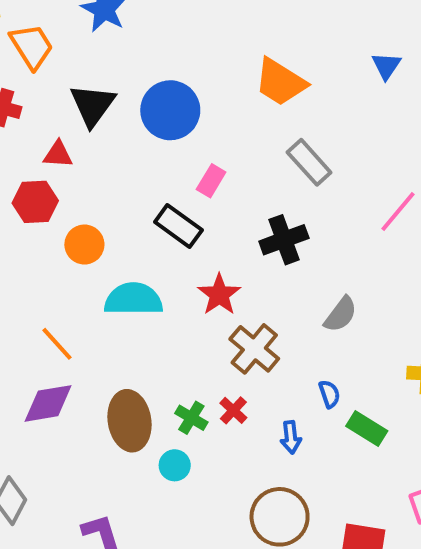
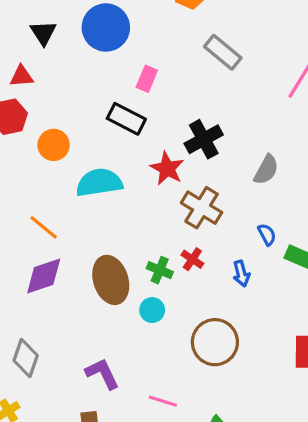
black triangle: (93, 105) -> (43, 33), size x0.7
black cross: (284, 240) -> (204, 139), moved
brown circle: (280, 517) -> (215, 342), moved

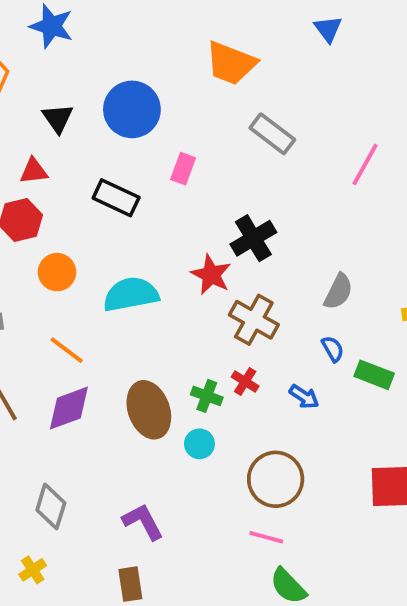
black rectangle: (126, 119) -> (116, 198), moved
orange circle: (54, 145) -> (57, 272), moved
gray semicircle: (266, 170) -> (338, 292), moved
blue arrow: (241, 274) -> (304, 397), turned -40
pink line: (163, 401) -> (266, 537), moved

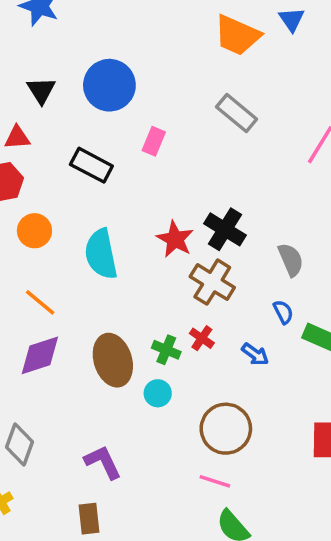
orange trapezoid: (231, 63) -> (237, 35), moved
black cross: (253, 238) -> (225, 229), moved, turned -30
gray semicircle: (338, 292) -> (291, 260), turned -52
cyan semicircle: (131, 294) -> (101, 254), turned -93

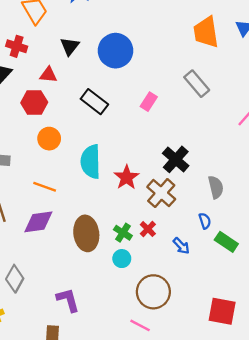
orange trapezoid: (237, 35) -> (206, 32), turned 48
pink rectangle: (154, 141) -> (149, 102), moved
red star: (175, 239) -> (127, 177), moved
orange line: (40, 302) -> (45, 187), turned -30
cyan circle: (158, 393) -> (122, 259), moved

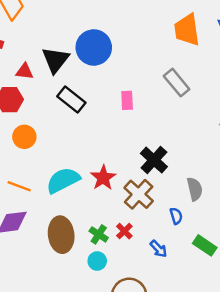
black triangle: (70, 46) -> (55, 60), moved, size x1.4
pink rectangle: (149, 102) -> (127, 100), turned -36
cyan semicircle: (91, 162) -> (63, 180), moved, turned 64
blue semicircle: (205, 221) -> (176, 216), moved

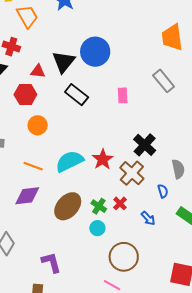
brown ellipse: (61, 235) -> (68, 206), turned 48

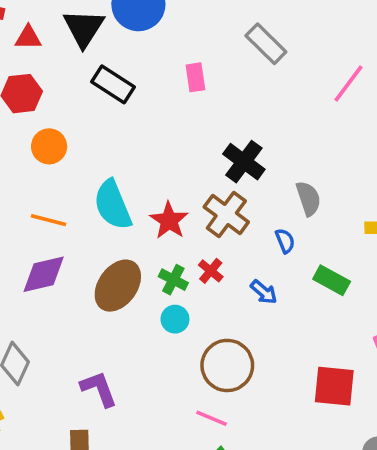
red triangle: (38, 71) -> (28, 38), moved
red star: (103, 159) -> (169, 220), moved
cyan semicircle: (69, 161) -> (113, 205), turned -80

